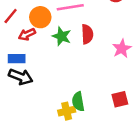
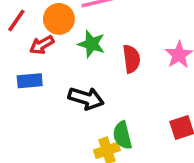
red semicircle: (87, 34) -> (131, 59), moved
black arrow: (21, 77) -> (86, 98), moved

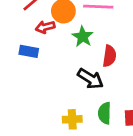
black arrow: (86, 98) -> (90, 79), moved
green semicircle: (122, 135) -> (105, 113), moved

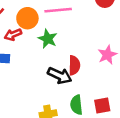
red semicircle: (109, 56) -> (74, 65), moved

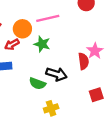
red semicircle: (74, 65) -> (84, 61), moved
green semicircle: (76, 105) -> (37, 84), moved, turned -56

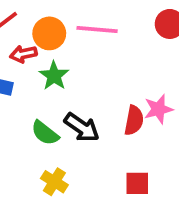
green star: (42, 44) -> (54, 76), moved
yellow cross: (51, 108) -> (54, 182), turned 32

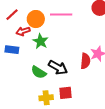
yellow cross: (54, 182) -> (46, 98), turned -32
red square: (137, 183) -> (65, 93), moved

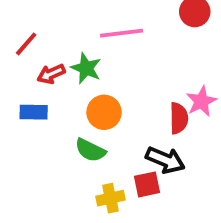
orange circle: (36, 19) -> (104, 112), moved
green star: (40, 41) -> (86, 68), moved
black arrow: (58, 67) -> (165, 160), moved

